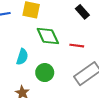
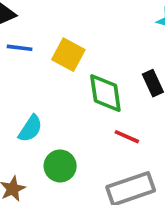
green diamond: (48, 36) -> (105, 93), moved

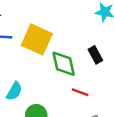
yellow square: (68, 55) -> (37, 39), size x1.4

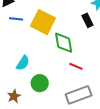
black rectangle: (95, 55) -> (87, 20), moved

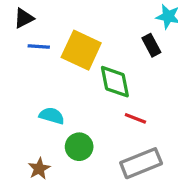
cyan semicircle: (23, 63) -> (52, 116), turned -105

